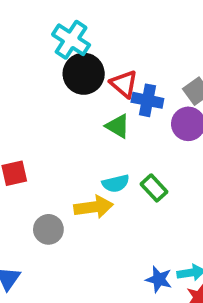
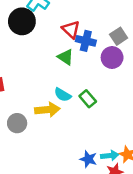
black circle: (84, 74) -> (22, 21), moved
cyan semicircle: (116, 183) -> (63, 95), turned 42

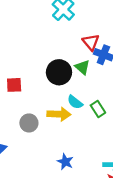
black circle: (22, 21) -> (59, 72), moved
blue star: (88, 159) -> (65, 162), moved

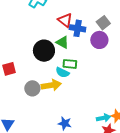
green rectangle: (98, 109) -> (70, 64), moved, turned -40
gray circle: (29, 123) -> (32, 88), moved

